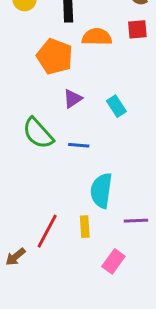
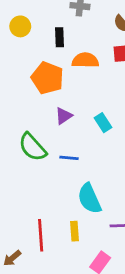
cyan semicircle: (101, 190) -> (89, 199), turned -32
red line: (47, 231) -> (41, 235), turned -32

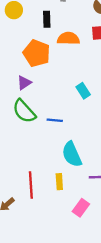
purple triangle: (64, 116) -> (24, 83), moved

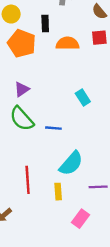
orange pentagon: (37, 53) -> (22, 43), moved
cyan semicircle: (72, 154) -> (71, 163), turned -115
red line: (31, 185) -> (28, 180), moved

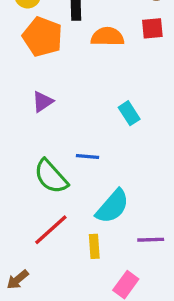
green semicircle: (22, 119) -> (51, 176), moved
red line: (28, 180) -> (51, 230), turned 52

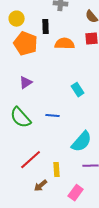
green semicircle: (51, 176) -> (21, 118), moved
cyan semicircle: (112, 206) -> (82, 142), moved
brown arrow: (18, 280) -> (41, 186), moved

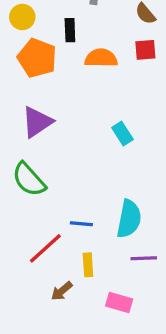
purple triangle: (26, 83) -> (37, 122), size x1.5
blue line: (53, 116) -> (81, 224), moved
cyan semicircle: (82, 142) -> (129, 219), turned -30
pink rectangle: (76, 193) -> (119, 303), turned 70

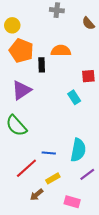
black rectangle: (70, 30) -> (42, 65), moved
red square: (145, 50) -> (88, 76), moved
purple line: (144, 258) -> (87, 174), turned -35
yellow rectangle: (88, 265) -> (53, 178), turned 64

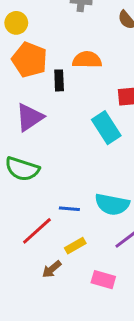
cyan rectangle: (74, 97) -> (106, 128), size x1.5
green semicircle: (16, 126) -> (22, 169), turned -30
cyan semicircle: (78, 150) -> (112, 204), turned 90

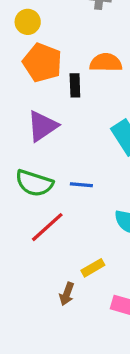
blue line: (69, 209) -> (81, 185), moved
red line: (37, 231) -> (47, 227), moved
brown arrow: (52, 269) -> (67, 294), turned -30

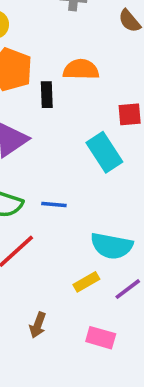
yellow rectangle: (93, 268) -> (86, 282), moved

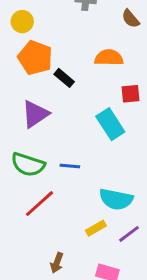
orange semicircle: (81, 69) -> (109, 58), moved
black rectangle: (47, 95) -> (64, 78), turned -48

